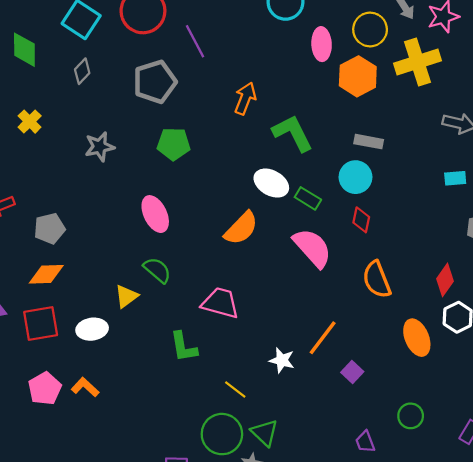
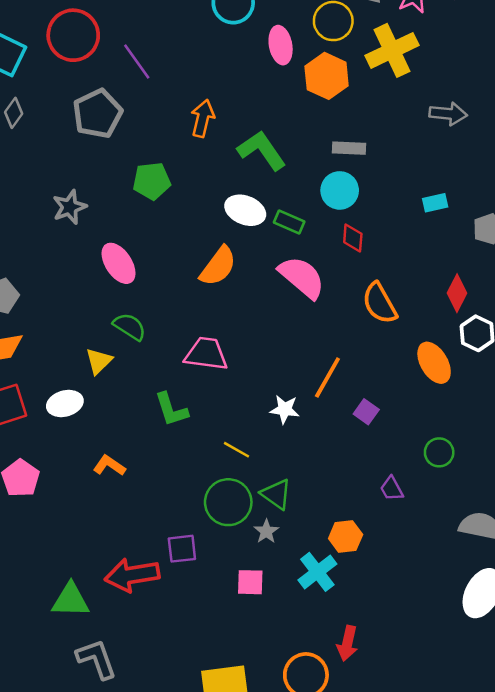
green pentagon: (174, 144) -> (152, 181), moved
gray star: (100, 147) -> (70, 207), moved
cyan rectangle: (455, 178) -> (435, 203), moved
orange L-shape: (85, 387) -> (109, 465), moved

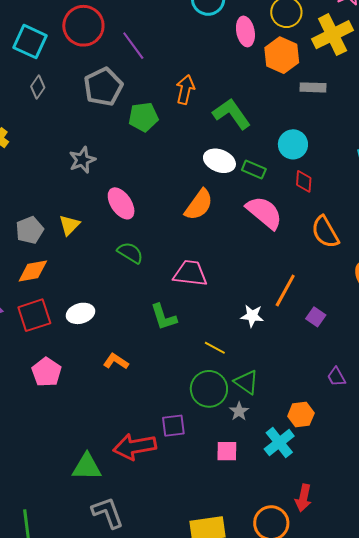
gray rectangle: (349, 148) -> (313, 87), moved
green pentagon: (152, 181) -> (143, 117), moved
yellow triangle: (99, 361) -> (69, 225), moved

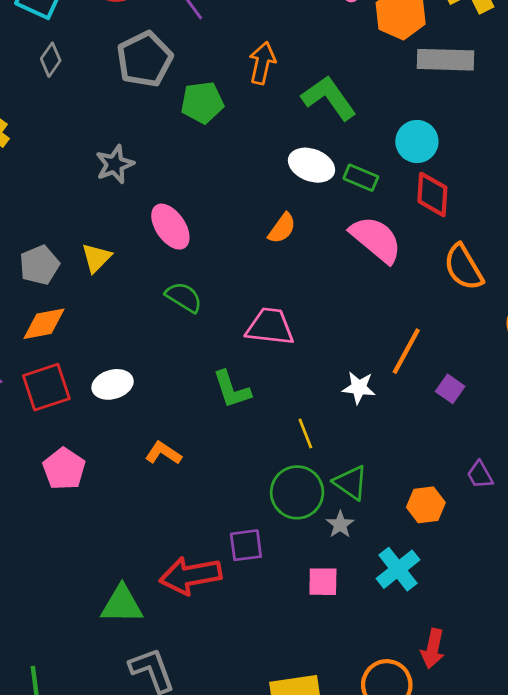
gray rectangle: (313, 87) -> (446, 60), size x1.5
red diamond: (304, 181) -> (432, 194), size x1.4
orange semicircle: (199, 205) -> (282, 228), size x0.7
yellow line: (215, 348) -> (305, 433), turned 40
orange hexagon: (301, 415) -> (426, 505), moved

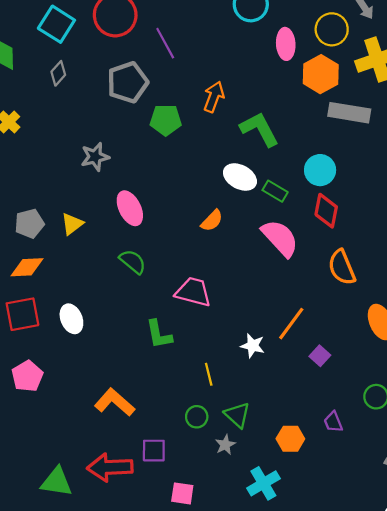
white ellipse: (113, 384) -> (71, 319), turned 76
orange L-shape: (163, 453) -> (115, 402), moved, size x1.5
green circle: (297, 492) -> (197, 417), size x0.6
pink square: (323, 582) -> (182, 493), moved

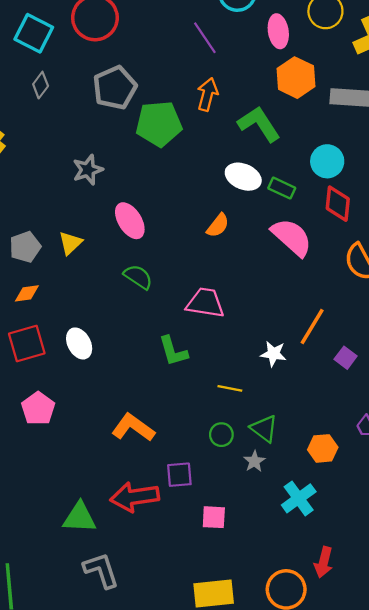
purple line: (165, 43) -> (205, 38), moved
orange hexagon: (321, 74) -> (296, 78), moved
green pentagon: (166, 120) -> (159, 124), size x1.4
orange diamond: (27, 267) -> (27, 293), size x0.7
yellow line: (209, 374) -> (230, 388), turned -60

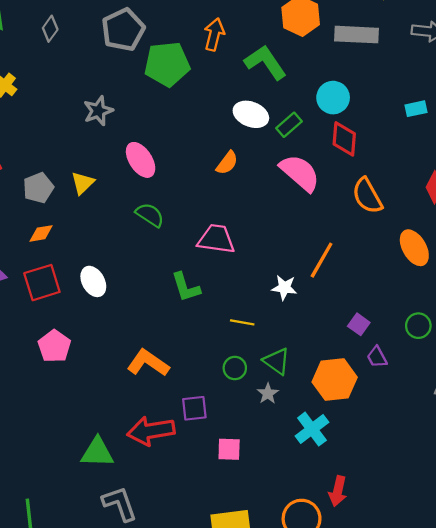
green rectangle: (282, 188) -> (289, 125), turned -65
purple square: (346, 358) -> (359, 324), moved
orange hexagon: (323, 448) -> (335, 380), size x1.5

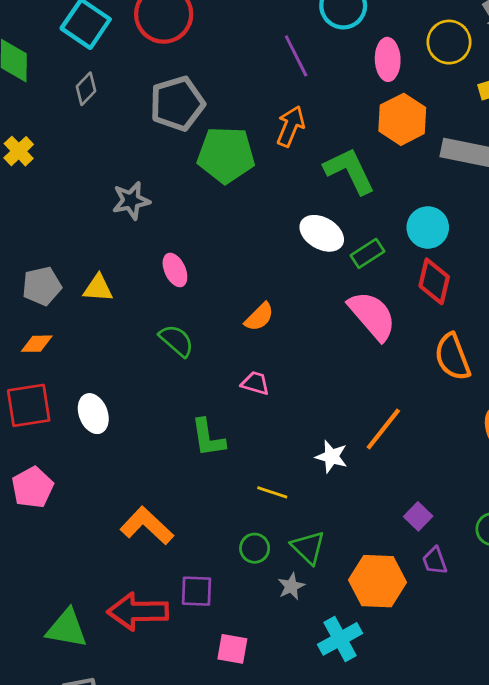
pink ellipse: (141, 160) -> (175, 270), size x0.7
orange semicircle: (227, 163) -> (259, 317), moved
yellow triangle: (83, 183) -> (98, 288), turned 40
pink trapezoid: (216, 239) -> (255, 383), size x0.6

